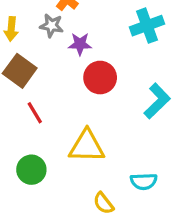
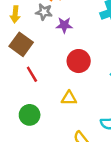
red circle: (100, 78) -> (79, 61), moved
yellow triangle: (87, 146) -> (69, 98), size x0.6

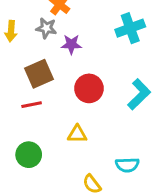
brown square: (21, 44) -> (39, 74), moved, turned 30
red line: (32, 74) -> (32, 105), turned -70

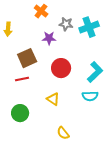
gray star: (46, 28) -> (66, 24), moved
yellow triangle: (77, 134) -> (53, 99), turned 32
cyan semicircle: (127, 165) -> (90, 96), moved

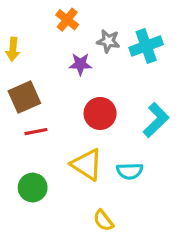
brown square: (27, 58) -> (24, 97), moved
cyan semicircle: (90, 96) -> (130, 171), moved
yellow triangle: (53, 99) -> (87, 164), size x1.5

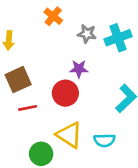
purple star: (80, 64) -> (79, 69), moved
red circle: (100, 113) -> (65, 93), moved
green circle: (33, 188) -> (41, 154), moved

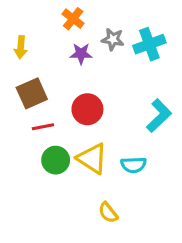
purple star: (79, 69) -> (81, 54), moved
green circle: (41, 154) -> (56, 160), moved

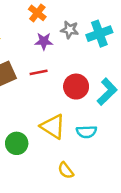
red circle: (87, 109) -> (76, 87), moved
red line: (43, 127) -> (39, 72), moved
green circle: (56, 160) -> (17, 143), moved

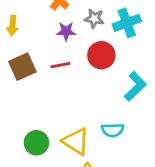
red circle: (76, 87) -> (101, 55), moved
yellow triangle: (53, 127) -> (76, 141), moved

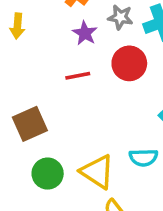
purple star: (66, 31) -> (85, 33), turned 30
brown square: (22, 67) -> (30, 124), moved

